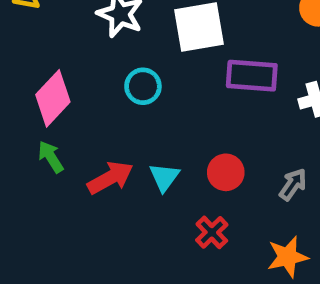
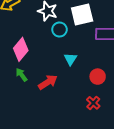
cyan circle: (143, 86) -> (60, 30), moved
cyan triangle: (164, 177) -> (70, 59), moved

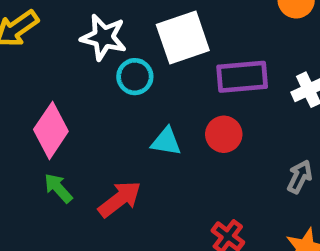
cyan triangle: (70, 59) -> (166, 142), turned -48
red circle: (98, 77) -> (224, 134), moved

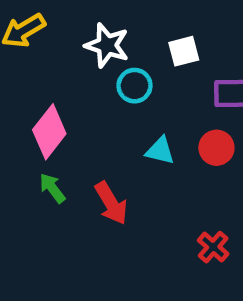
white square: (183, 38) -> (184, 51), size x0.6
red arrow: (120, 199) -> (111, 203), turned 93

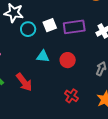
white square: (184, 51) -> (50, 25), moved
red circle: (216, 148) -> (68, 60), moved

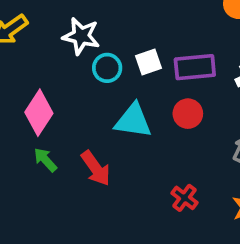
cyan triangle: (43, 56) -> (133, 121), size x1.5
red circle: (68, 60) -> (188, 114), moved

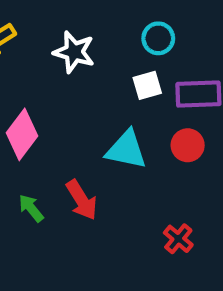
cyan circle: (107, 68) -> (158, 38), moved
green arrow: (45, 160) -> (31, 208), moved

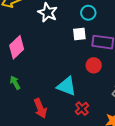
cyan triangle: (126, 150) -> (67, 86), moved
red arrow: (82, 200) -> (40, 108), moved

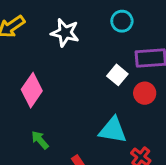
white square: (79, 34) -> (117, 75), moved, turned -32

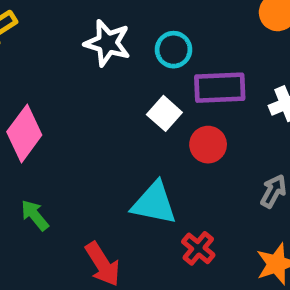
cyan circle: (122, 21) -> (174, 50), moved
white star: (65, 33) -> (107, 43), moved

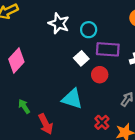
green arrow: (35, 215) -> (24, 106), moved
red cross: (198, 248) -> (102, 122), moved

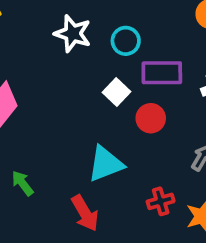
cyan triangle: (72, 99) -> (106, 164), turned -35
red cross: (102, 122) -> (161, 201), turned 32
red arrow: (46, 124) -> (85, 213), moved

